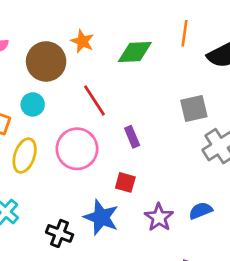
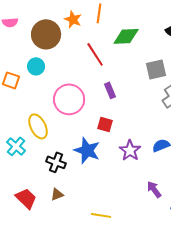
orange line: (184, 33) -> (99, 13), moved
green diamond: (135, 52) -> (126, 36), moved
red line: (94, 100) -> (95, 54), moved
yellow ellipse: (25, 156) -> (38, 126), moved, turned -45

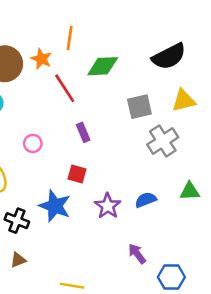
orange star: (73, 19) -> (41, 59), moved
pink circle: (69, 99) -> (33, 143), size x0.5

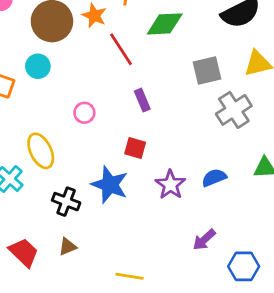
purple arrow: (137, 254) -> (204, 240), turned -95

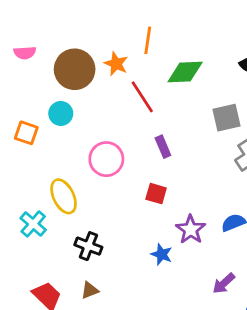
pink circle: (84, 113) -> (106, 159), size x1.6
blue star: (110, 185) -> (162, 254), moved, size x0.6

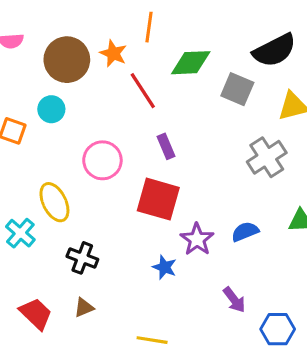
gray square: (227, 118) -> (237, 89), moved, turned 36
red square: (156, 194) -> (158, 199), size x1.8
purple arrow: (224, 283) -> (234, 300), turned -85

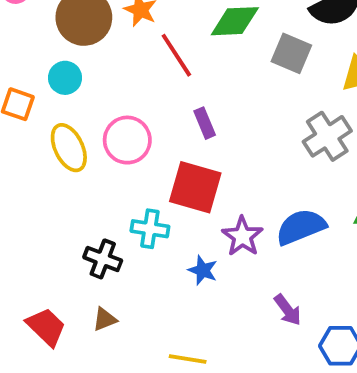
yellow ellipse: (54, 202) -> (69, 148), moved
blue semicircle: (245, 232) -> (301, 227), size x1.5
cyan cross: (20, 233) -> (150, 229), moved, turned -32

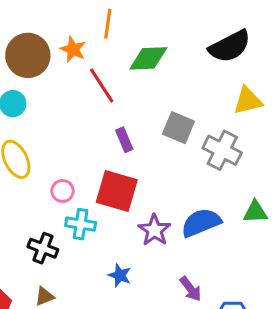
gray square: (291, 53) -> (178, 128), moved
gray cross: (327, 136) -> (222, 150), turned -30
pink circle: (127, 140) -> (63, 191), moved, size x0.6
blue star: (203, 270) -> (120, 275), moved

